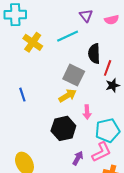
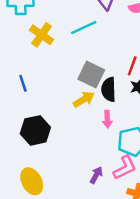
black semicircle: (94, 54) -> (109, 89), moved
blue line: (22, 95) -> (23, 83), moved
black hexagon: (63, 128) -> (35, 130), moved

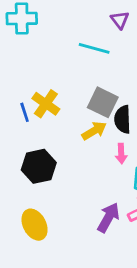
cyan line: (84, 27) -> (94, 48), turned 40
yellow cross: (42, 35) -> (46, 104), moved
purple arrow: (96, 175) -> (108, 217), size x1.5

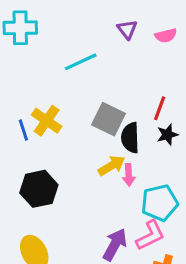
cyan line: (94, 48) -> (81, 62), moved, turned -40
yellow arrow: (94, 131) -> (112, 166), moved

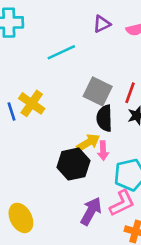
purple triangle: (127, 29) -> (102, 24), turned 42
gray square: (109, 119) -> (98, 91), moved
black hexagon: (39, 189) -> (73, 164), moved

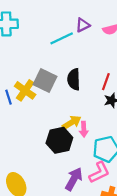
cyan line: (61, 52) -> (62, 38), moved
gray square: (98, 91) -> (45, 80), moved
black semicircle: (104, 118) -> (74, 79), moved

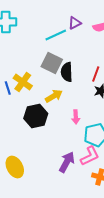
gray square: (45, 80) -> (52, 63), moved
yellow arrow: (72, 123) -> (54, 96), moved
black hexagon: (59, 140) -> (36, 116), moved

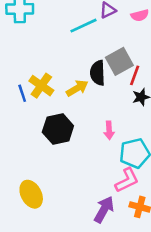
gray square: (52, 63) -> (119, 61), moved, turned 35
yellow arrow: (54, 96) -> (77, 88), moved
purple arrow: (67, 162) -> (104, 210), moved

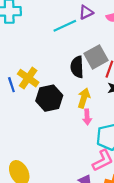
yellow arrow: (77, 88) -> (84, 98), moved, turned -42
black hexagon: (58, 129) -> (49, 98), moved

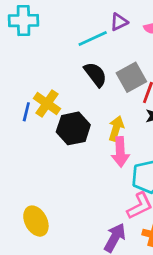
black semicircle: (77, 67) -> (95, 74), moved, turned 145
blue line: (11, 85) -> (26, 112), turned 32
pink arrow: (87, 117) -> (120, 152), size x1.5

